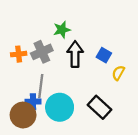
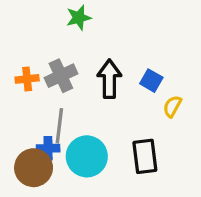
green star: (62, 30) -> (79, 18), moved
black rectangle: (99, 107) -> (145, 156), turned 40

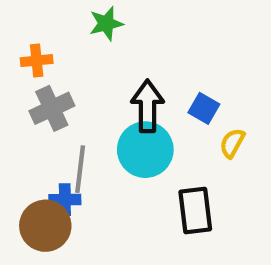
gray cross: (61, 76) -> (52, 108), moved
orange cross: (27, 79) -> (37, 61), moved
cyan circle: (87, 156) -> (145, 150), moved

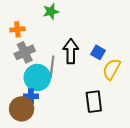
yellow semicircle: (232, 143) -> (112, 69), size x1.5
cyan circle: (145, 150) -> (37, 77), moved
gray line: (80, 169) -> (52, 67), moved

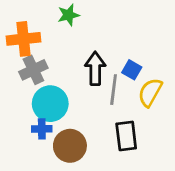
orange cross: (17, 29) -> (24, 39), size x1.6
gray line: (52, 67) -> (114, 90), moved
brown circle: (22, 109) -> (70, 146), moved

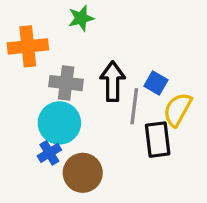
gray cross: (33, 70) -> (66, 83), moved, turned 32
blue cross: (42, 129) -> (49, 153), turned -30
black rectangle: (126, 136) -> (158, 140), moved

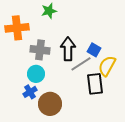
gray line: (134, 106) -> (81, 64), turned 50
cyan circle: (59, 123) -> (36, 74), size x0.7

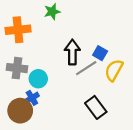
gray cross: (40, 50) -> (17, 68), moved
black rectangle: (95, 84) -> (96, 107), moved, turned -30
brown circle: (50, 104) -> (20, 111), moved

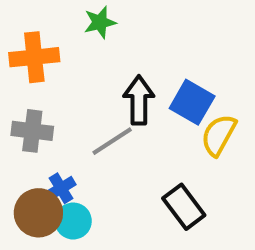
blue square: (100, 53) -> (192, 102), size x1.5
gray line: (86, 68) -> (112, 141), moved
cyan circle: (38, 79) -> (73, 221), moved

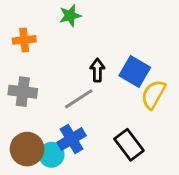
orange cross: (34, 57) -> (24, 40), size x0.7
black arrow: (139, 100) -> (97, 70), size x0.7
blue cross: (61, 188) -> (72, 139), moved, size x1.4

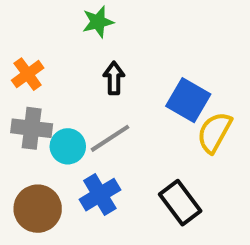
orange cross: (24, 40) -> (28, 74), moved, turned -30
black arrow: (97, 70) -> (114, 78), moved
cyan circle: (51, 155) -> (68, 146), moved

